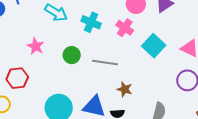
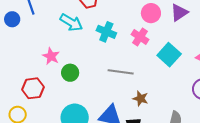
green circle: (72, 55) -> (70, 73), moved

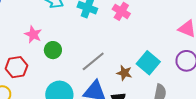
cyan square: (169, 55) -> (148, 63), moved
gray line: (121, 72) -> (93, 61), moved, turned -45

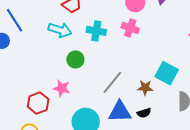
pink star: (33, 34) -> (62, 88), moved
green circle: (53, 50) -> (75, 59), moved

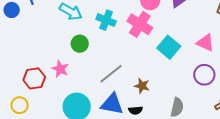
pink cross: (130, 28) -> (140, 24), size x1.4
cyan square: (167, 73) -> (169, 47), moved

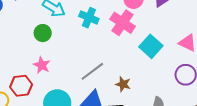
green circle: (80, 44) -> (43, 33), moved
red hexagon: (34, 78) -> (21, 86), moved

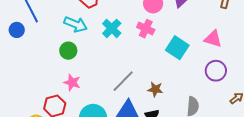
cyan cross: (89, 18) -> (112, 28), turned 30
pink cross: (123, 23) -> (146, 29), size x0.7

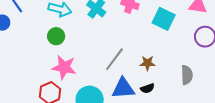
pink star: (72, 82) -> (64, 67), size x1.4

